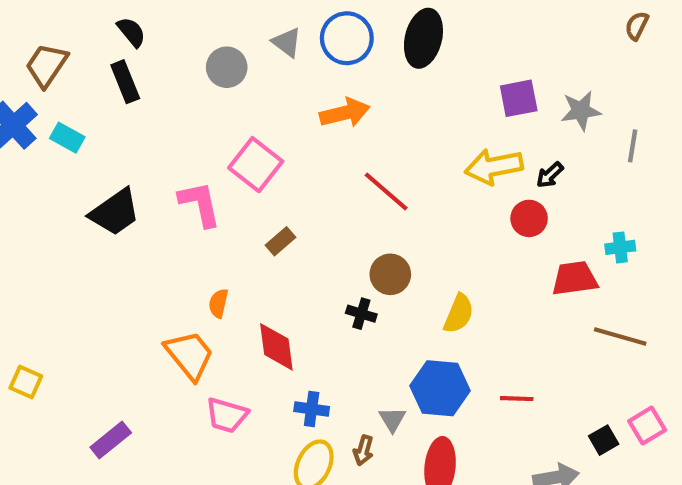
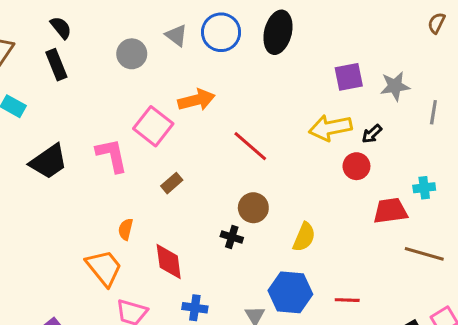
orange arrow: (345, 113) -> (196, 100), moved

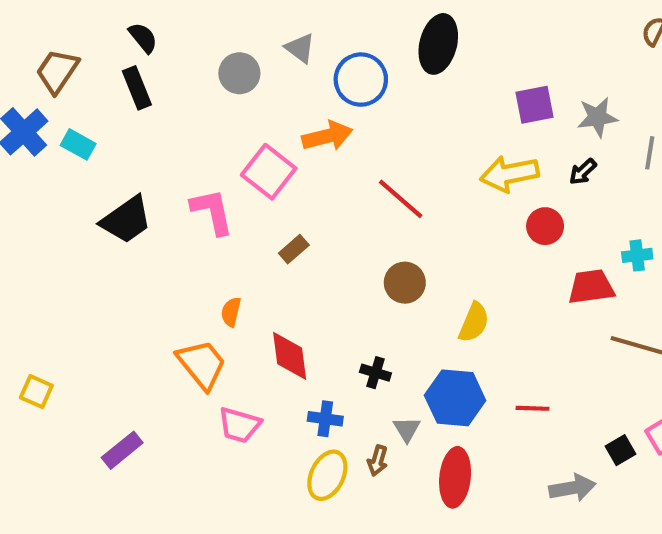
blue circle: (221, 32) -> (361, 80), moved
black arrow: (372, 134) -> (583, 172), moved
black cross: (232, 237) -> (375, 373), moved

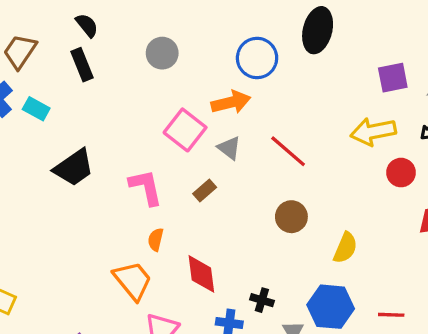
gray triangle: (300, 48) -> (229, 148), moved
pink L-shape: (212, 211) -> (146, 187), moved
black cross: (375, 373) -> (262, 300), moved

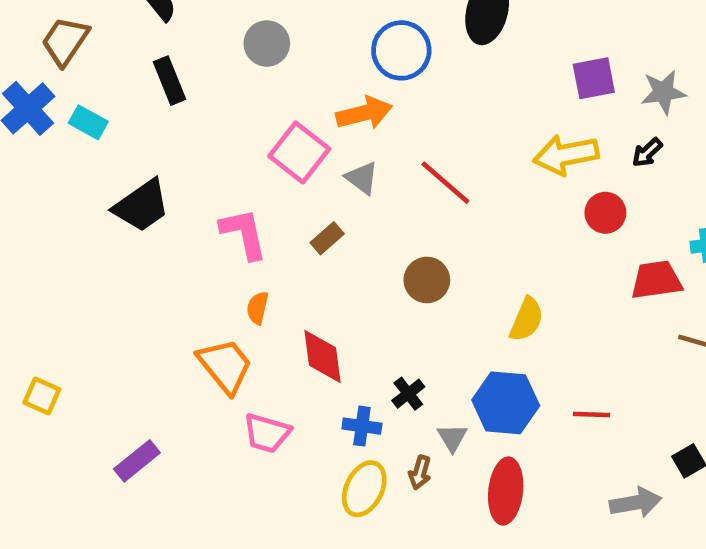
black rectangle: (82, 65) -> (169, 81), moved
brown circle: (291, 217) -> (427, 280), moved
black cross: (262, 300) -> (408, 394), turned 35

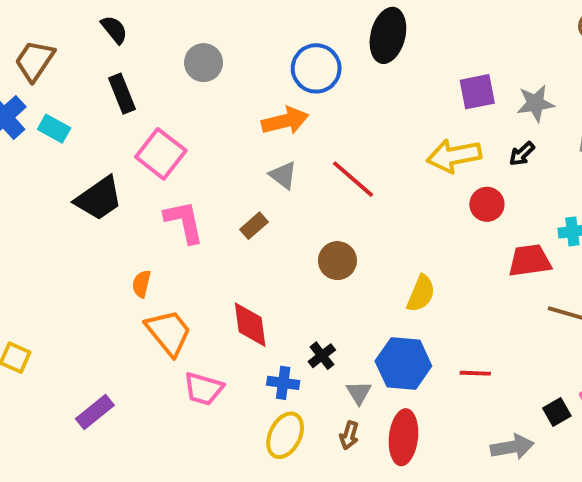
pink square: (299, 152) -> (161, 154), moved
orange semicircle: (258, 308) -> (141, 284), moved
brown arrow: (420, 472) -> (349, 435), moved

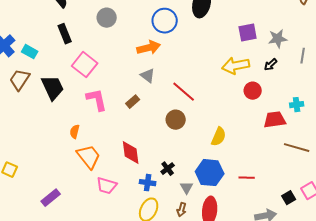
brown trapezoid: (35, 61) -> (20, 80), moved
red line: (353, 179) -> (184, 92), moved
black trapezoid: (99, 198) -> (53, 88), turned -80

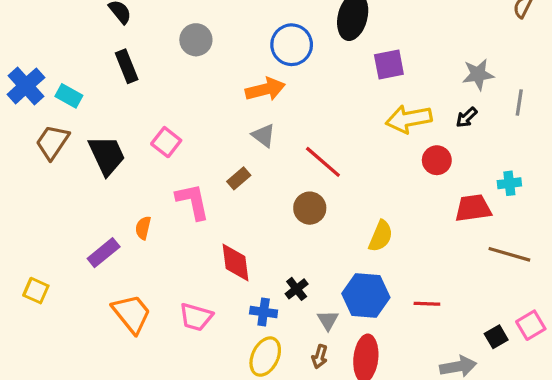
purple square: (248, 33) -> (389, 65), moved
pink square: (85, 65) -> (166, 142), moved, size x0.7
pink L-shape: (97, 100) -> (193, 201), moved
orange trapezoid: (89, 157) -> (132, 314), moved
purple rectangle: (51, 198) -> (104, 253), moved

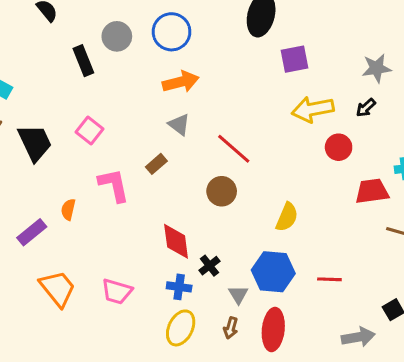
blue circle: (292, 45) -> (172, 32), moved
black rectangle: (127, 66) -> (83, 61), moved
red diamond: (236, 263) -> (176, 241), moved

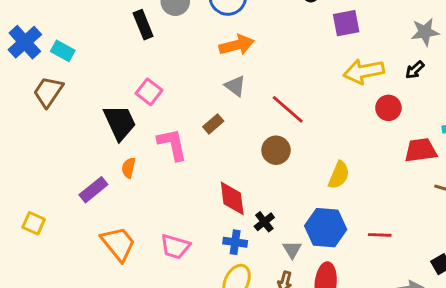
black trapezoid: (35, 143) -> (120, 122), moved

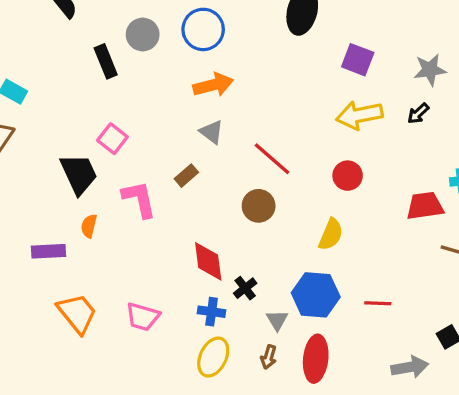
purple square: (346, 23) -> (358, 60), moved, turned 32
red circle: (388, 108) -> (348, 176), moved
purple rectangle: (93, 190) -> (49, 251), turned 36

